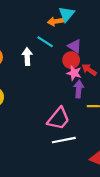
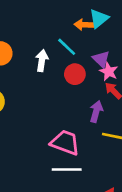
red circle: (71, 60) -> (75, 74), moved
pink star: (74, 73) -> (109, 72), moved
pink trapezoid: (59, 119) -> (65, 142), turned -120

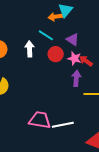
pink star: (109, 72) -> (74, 58), moved
pink trapezoid: (65, 142) -> (40, 120), moved

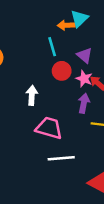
cyan line: (46, 35) -> (52, 47), turned 35
white arrow: (30, 49) -> (32, 95), moved
pink trapezoid: (40, 120) -> (49, 128), moved

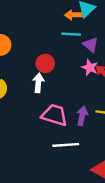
cyan line: (52, 47) -> (71, 34), moved, turned -72
red circle: (62, 71) -> (45, 63), moved
purple arrow: (84, 103) -> (82, 116), moved

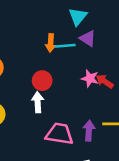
orange arrow: (73, 15) -> (51, 43), moved, turned -77
purple triangle: (91, 45) -> (88, 38), moved

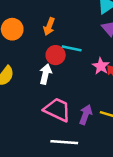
orange arrow: (51, 43) -> (49, 26), moved
cyan line: (65, 46) -> (72, 48), moved

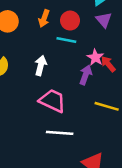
red circle: (56, 55) -> (70, 21), moved
purple arrow: (86, 115) -> (86, 75), moved

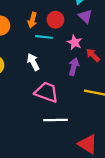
cyan line: (66, 40) -> (44, 37), moved
pink star: (95, 57) -> (75, 42), moved
white arrow: (41, 65) -> (33, 62), turned -35

